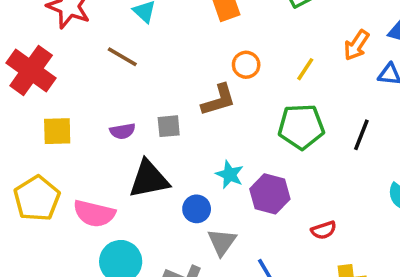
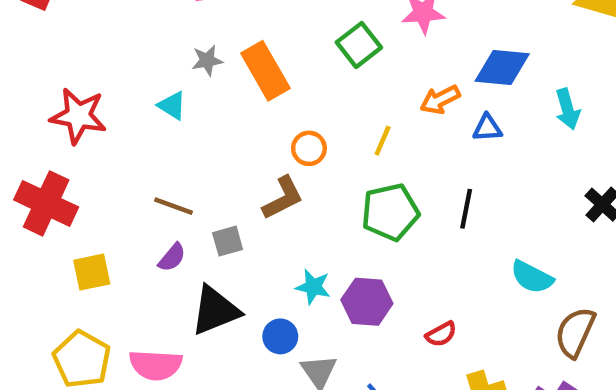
orange arrow: (356, 45) -> (440, 100), turned 40
brown line: (122, 57) -> (173, 206), moved
purple semicircle: (122, 131) -> (172, 258), turned -30

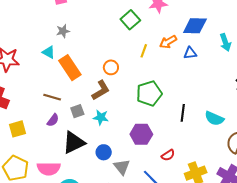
orange rectangle: (265, 71) -> (70, 68), moved
yellow line: (383, 141) -> (144, 51), moved
black line: (466, 209) -> (183, 113), moved
cyan star: (313, 287) -> (101, 117), moved
red semicircle: (441, 334) -> (168, 155), moved

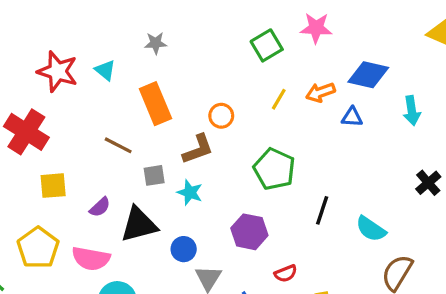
cyan triangle: (49, 52) -> (105, 70), moved
green pentagon: (149, 94) -> (274, 169), turned 30
purple semicircle: (53, 120) -> (100, 207), moved

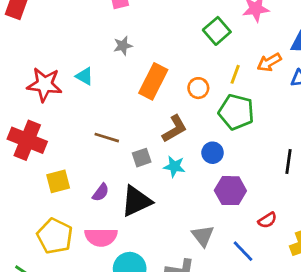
orange rectangle: (155, 104) -> (153, 81), moved, turned 60
orange circle: (221, 116) -> (198, 88), moved
green pentagon: (274, 169) -> (236, 112), moved
blue circle: (184, 249) -> (213, 153), moved

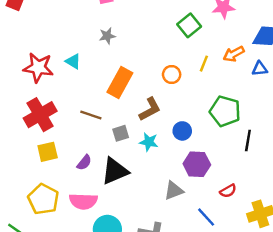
orange rectangle: (153, 81) -> (120, 83), moved
green pentagon: (236, 112) -> (225, 111), moved
red cross: (27, 140) -> (40, 115), moved, turned 36
gray triangle: (203, 236) -> (174, 191), moved, turned 45

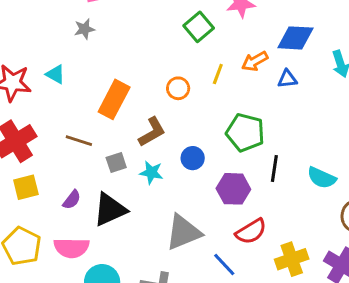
gray star: (107, 36) -> (84, 29), moved
purple hexagon: (197, 164) -> (233, 189), moved
gray triangle: (174, 191) -> (183, 232), size x1.5
red semicircle: (228, 191) -> (251, 231), size x1.5

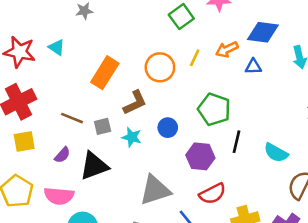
orange circle: (178, 88) -> (160, 67), size x1.5
brown line: (79, 141) -> (72, 118), moved

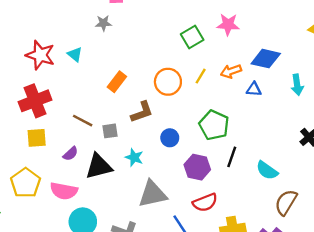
orange rectangle: (105, 73) -> (117, 82), size x0.7
cyan star: (132, 137) -> (134, 157), moved

